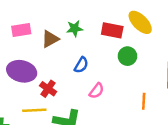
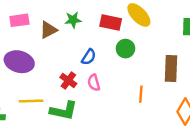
blue semicircle: (81, 65) -> (89, 57), moved
red cross: (48, 89) -> (68, 81), moved
pink semicircle: (97, 91) -> (94, 83), turned 126

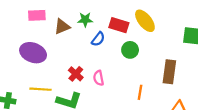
blue semicircle: (89, 57) -> (98, 39), moved

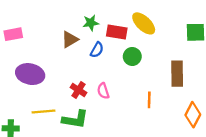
pink rectangle: (37, 15) -> (13, 34), moved
green star: (85, 20) -> (91, 23), moved
brown triangle: (62, 27) -> (70, 40), moved

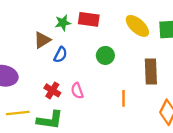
yellow ellipse: (144, 23) -> (137, 26), moved
red rectangle: (117, 32) -> (89, 19), moved
blue semicircle: (97, 50) -> (60, 55), moved

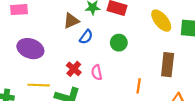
green circle: (105, 55) -> (119, 43), moved

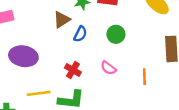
pink semicircle: (97, 72) -> (108, 68), moved, turned -32

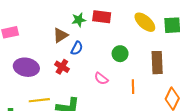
green circle: (116, 34) -> (120, 54), moved
red cross: (73, 70) -> (62, 67), moved

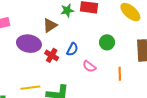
blue semicircle: (77, 48) -> (72, 49), moved
purple ellipse: (26, 67) -> (29, 44), moved

